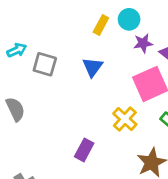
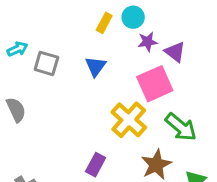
yellow cross: (125, 119) -> (129, 120), size x1.4
purple rectangle: (84, 150) -> (96, 165), moved

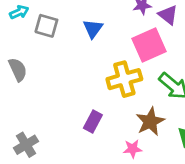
yellow cross: (129, 120) -> (124, 79), turned 32

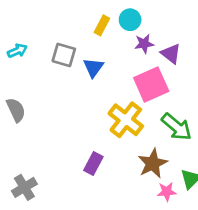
gray square: (46, 26) -> (64, 55), moved
yellow cross: (124, 79) -> (126, 120), turned -36
pink star: (133, 149) -> (167, 192), moved

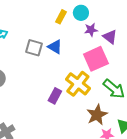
gray square: (64, 55) -> (34, 48), moved
blue triangle: (93, 68) -> (55, 47), turned -35
purple rectangle: (93, 163) -> (55, 96), moved

